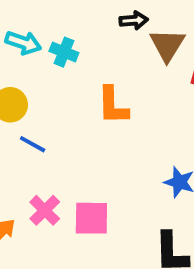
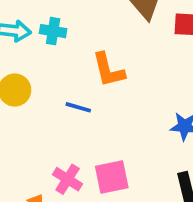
blue line: (33, 144) -> (78, 107), moved

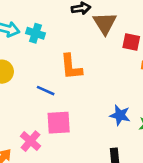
pink square: (112, 177) -> (59, 123), moved

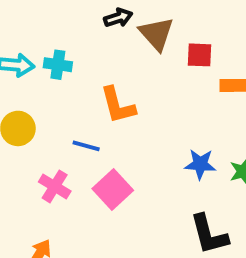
pink square: (59, 123) -> (113, 189), turned -30
pink cross: (31, 141) -> (55, 186), moved

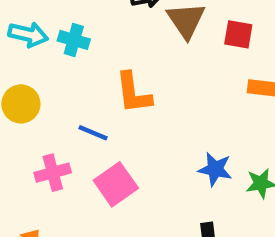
red square: (199, 55) -> (238, 34), moved
pink cross: (55, 186) -> (53, 173), turned 36

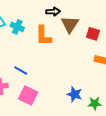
orange L-shape: (133, 93) -> (43, 36), moved
pink square: (116, 184) -> (28, 95), turned -36

